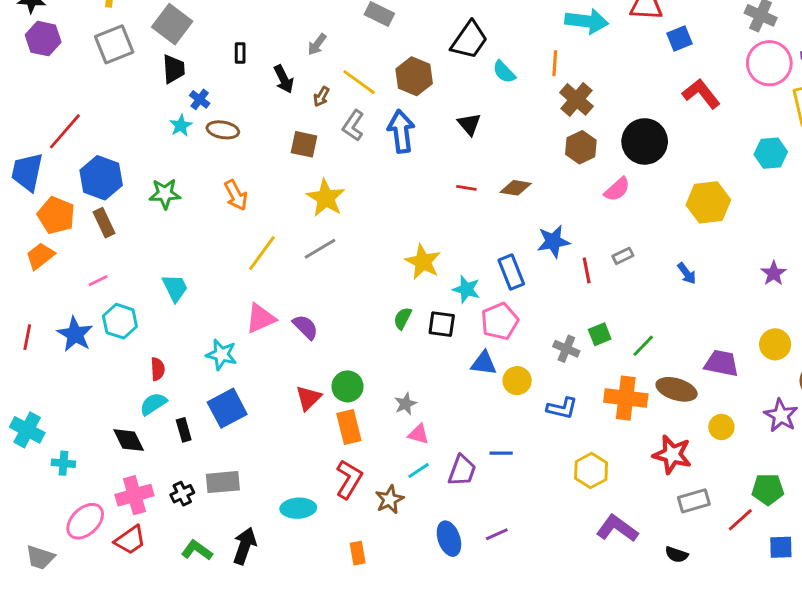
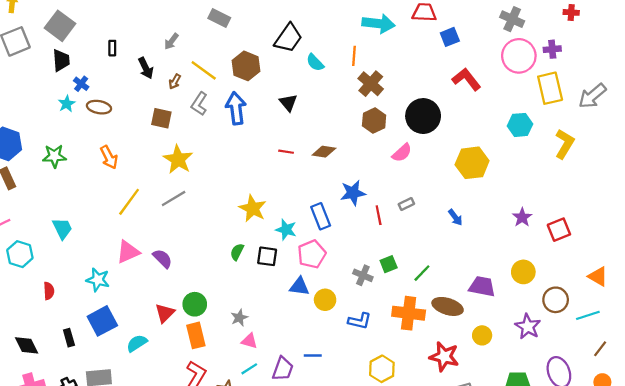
cyan semicircle: (153, 404) -> (137, 343), moved

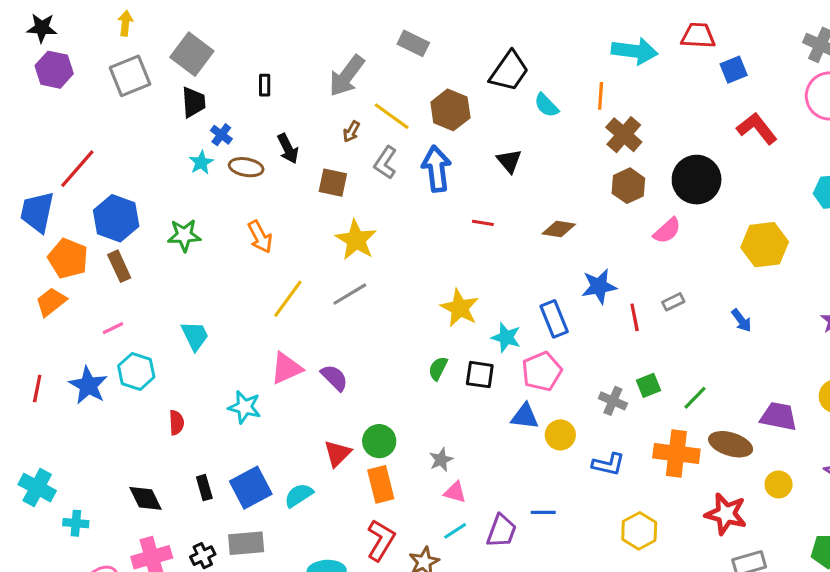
gray arrow: (171, 41) -> (347, 76), size x1.8
black arrow: (146, 68) -> (288, 149), moved
red line: (286, 152) -> (483, 223), moved
blue square: (102, 321) -> (251, 488), moved

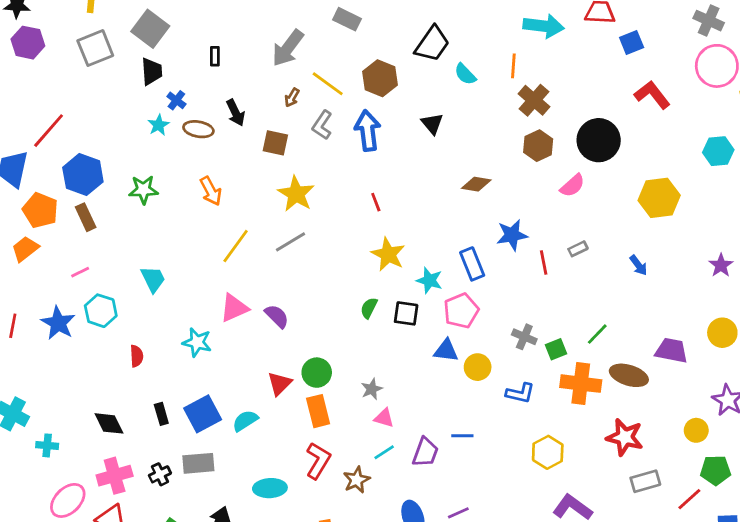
red line: (483, 223) -> (376, 202), moved, turned 60
green square: (649, 385) -> (556, 349), moved
yellow circle: (779, 484) -> (696, 430), moved

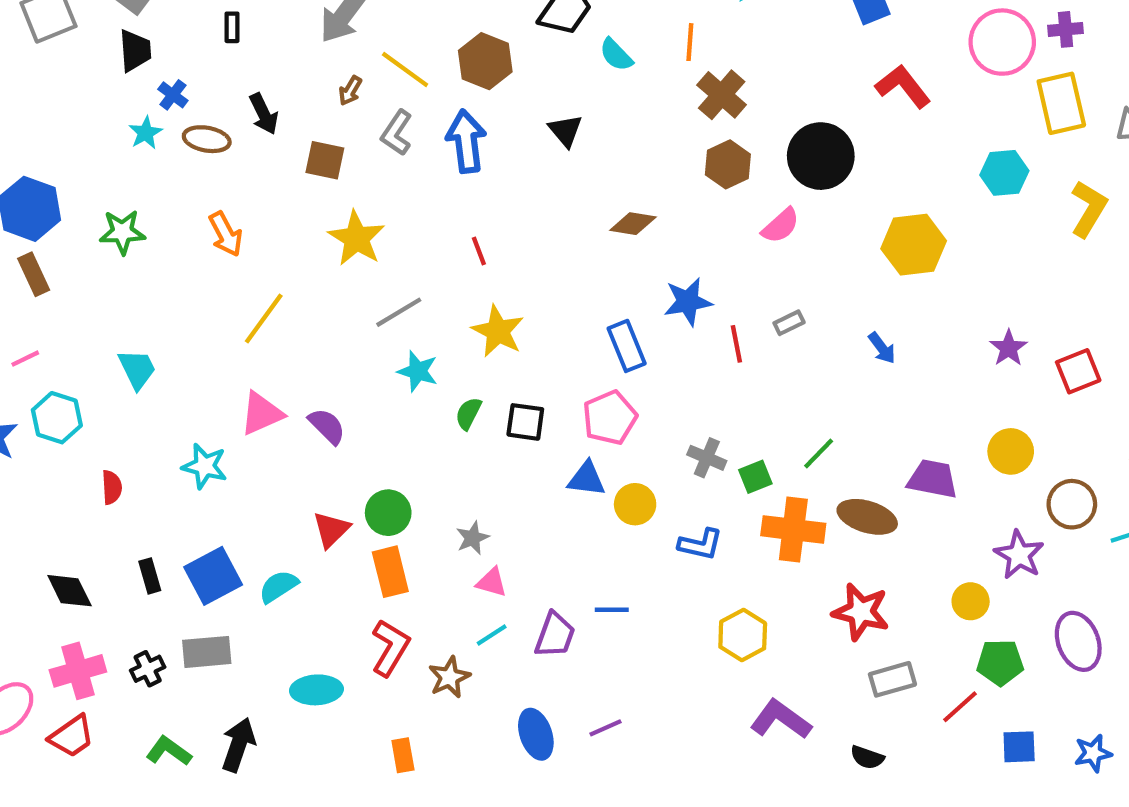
gray line: (291, 242) -> (399, 312), moved
cyan star: (429, 280) -> (418, 371), moved

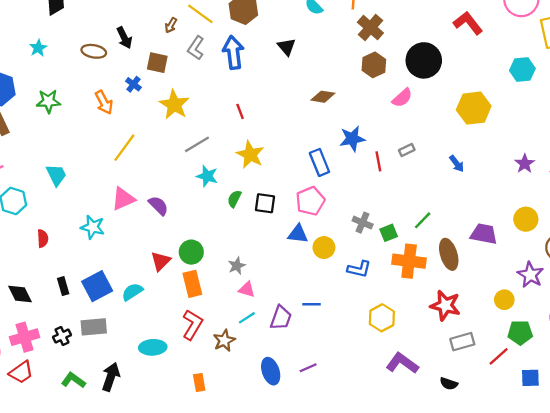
blue cross: (173, 95) -> (133, 84), moved
cyan star: (146, 133) -> (38, 48), moved
brown ellipse: (867, 517) -> (449, 254), turned 56

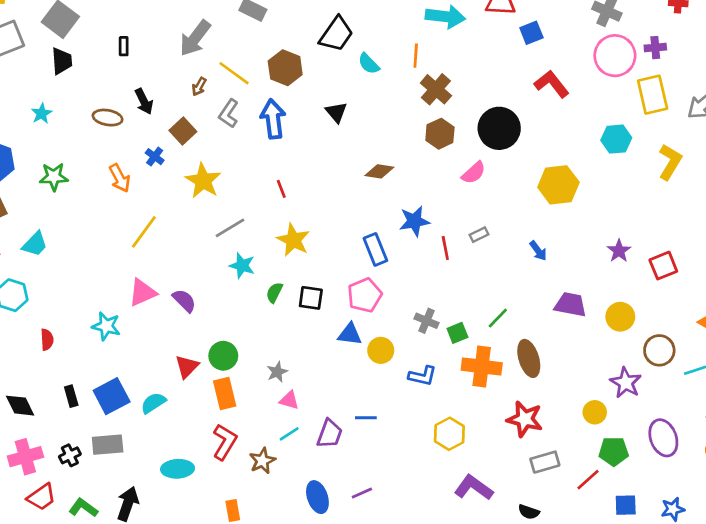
brown square: (157, 63) -> (183, 131), turned 35
cyan trapezoid: (56, 175) -> (35, 244), moved, turned 70
purple trapezoid: (484, 234) -> (570, 305), moved
red trapezoid: (21, 372) -> (42, 497), moved

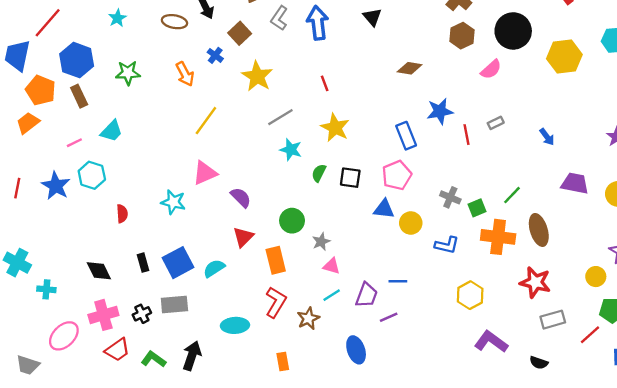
yellow hexagon: (558, 185) -> (564, 57), moved
purple semicircle: (184, 301) -> (241, 197), moved
green circle: (223, 356) -> (292, 221), moved
purple line: (362, 493) -> (389, 317), moved

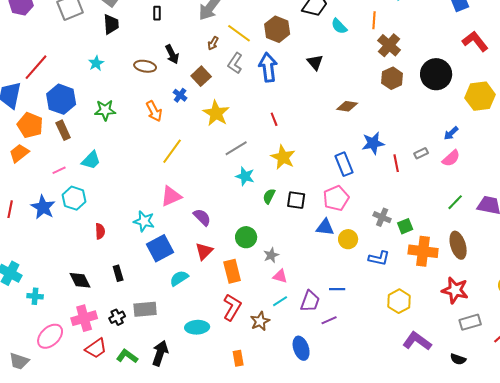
pink semicircle: (491, 69) -> (451, 158), moved
blue arrow: (547, 137) -> (451, 133), moved, turned 84
green line: (512, 195) -> (455, 202), moved
blue square: (178, 263) -> (160, 248), moved

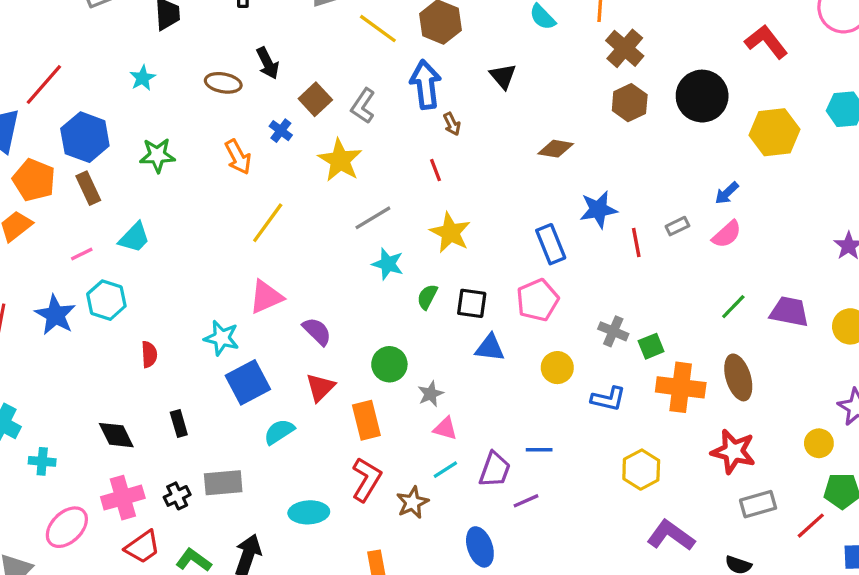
brown arrow: (213, 43) -> (452, 124), moved, turned -56
gray L-shape: (235, 63) -> (363, 106), moved
blue triangle: (325, 227) -> (490, 348), moved

